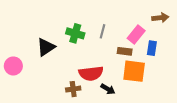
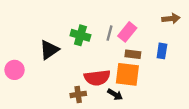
pink rectangle: (136, 34) -> (127, 32), moved
orange square: (134, 71) -> (127, 74), moved

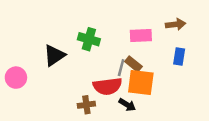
brown arrow: (171, 19) -> (175, 24), moved
pink rectangle: (127, 32) -> (141, 36), turned 48
gray line: (109, 33) -> (121, 68), moved
brown rectangle: (133, 54) -> (133, 64), moved, turned 32

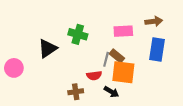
blue rectangle: (179, 57) -> (157, 50), size x1.5
red semicircle: (107, 86) -> (94, 76), size x0.6

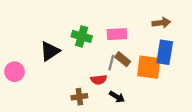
pink rectangle: (123, 31) -> (117, 34), moved
orange square: (123, 72) -> (149, 67), moved

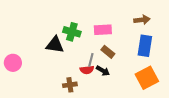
black triangle: (50, 51) -> (55, 45), moved, turned 42
gray line: (111, 63) -> (91, 60), moved
orange square: (149, 67) -> (147, 78), moved, turned -35
black arrow: (117, 97) -> (103, 71), moved

